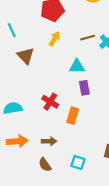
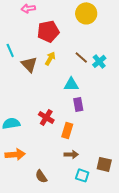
brown line: (88, 38) -> (81, 57), turned 56
brown triangle: (26, 56) -> (29, 64), moved
brown arrow: (49, 141) -> (71, 154), moved
cyan square: (78, 163) -> (82, 175), moved

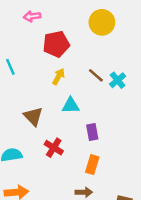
brown triangle: (29, 64) -> (33, 116), moved
cyan triangle: (71, 84) -> (71, 105), moved
orange rectangle: (67, 130) -> (92, 165), moved

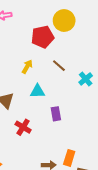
red pentagon: (56, 44) -> (43, 37), moved
cyan cross: (118, 80) -> (86, 79), moved
orange rectangle: (92, 165) -> (69, 158), moved

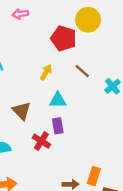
red pentagon: (43, 37) -> (64, 38), turned 30
purple rectangle: (56, 114) -> (58, 126), moved

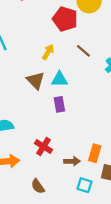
brown triangle: (22, 111) -> (36, 80), moved
red cross: (41, 141) -> (44, 146), moved

